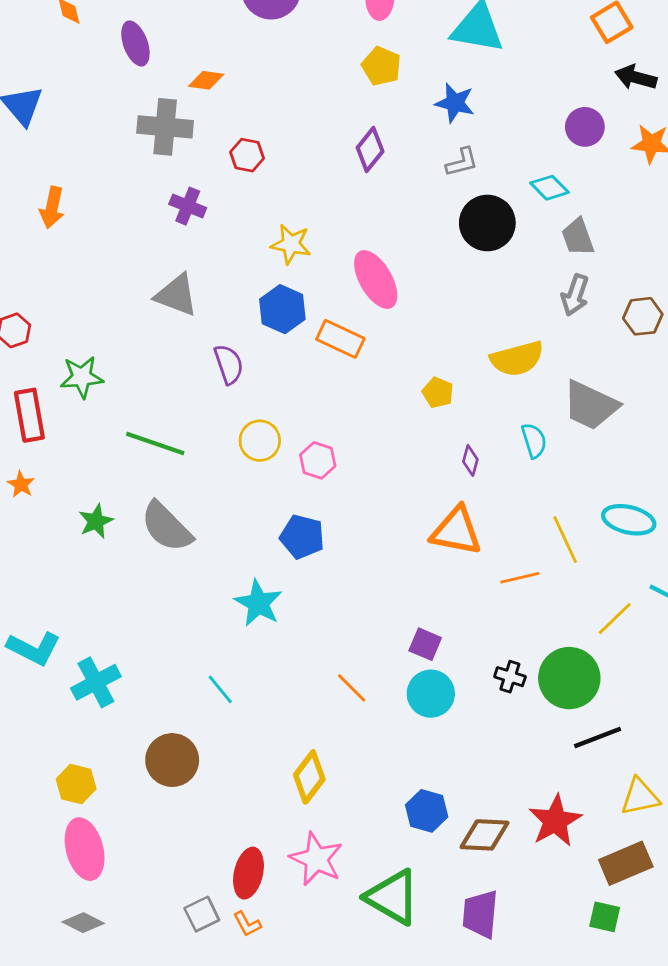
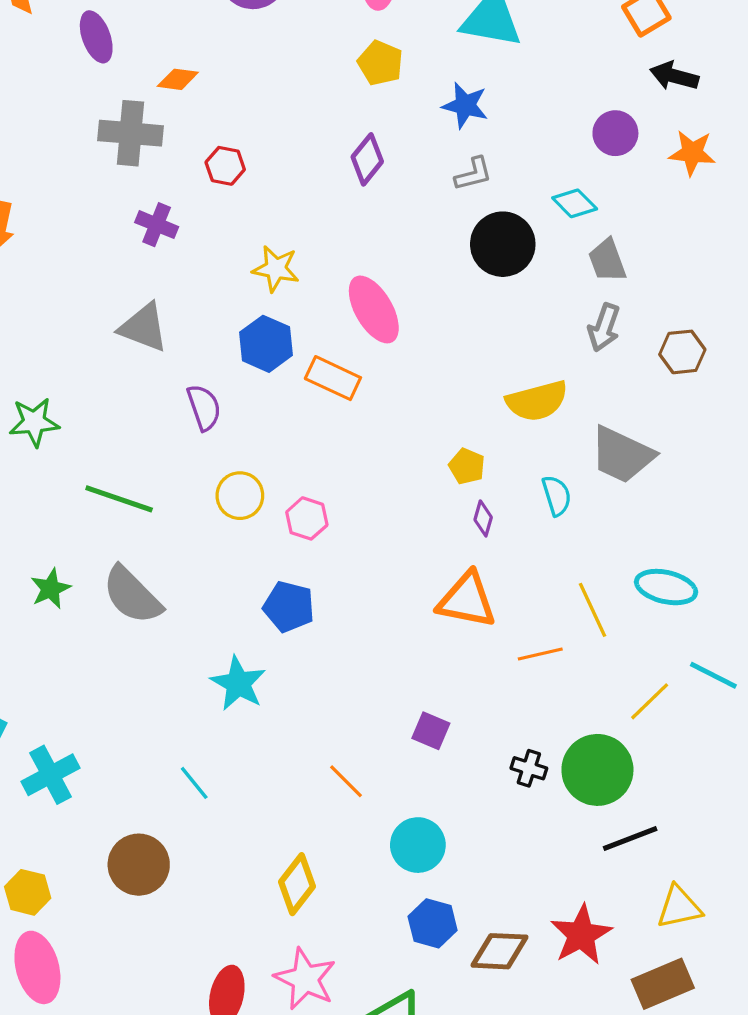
yellow pentagon: (438, 393) -> (467, 466), moved
cyan circle: (431, 694) -> (418, 845), moved

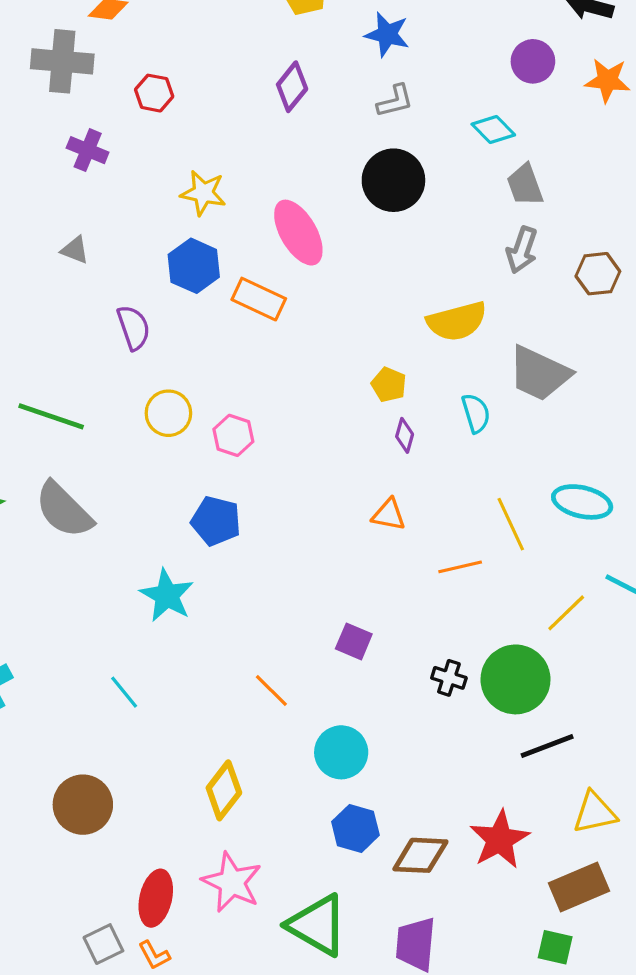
black circle: (503, 244) -> (393, 180), moved
gray triangle: (144, 327) -> (75, 250), size x0.6
orange triangle: (467, 600) -> (389, 515), size x0.6
brown circle: (139, 865) -> (83, 805), moved

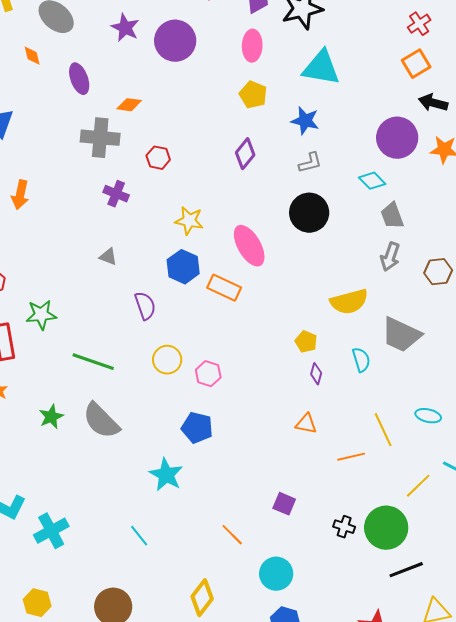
purple circle: (533, 61) -> (397, 138), size x1.5
cyan ellipse: (582, 502) -> (428, 416), size x0.7

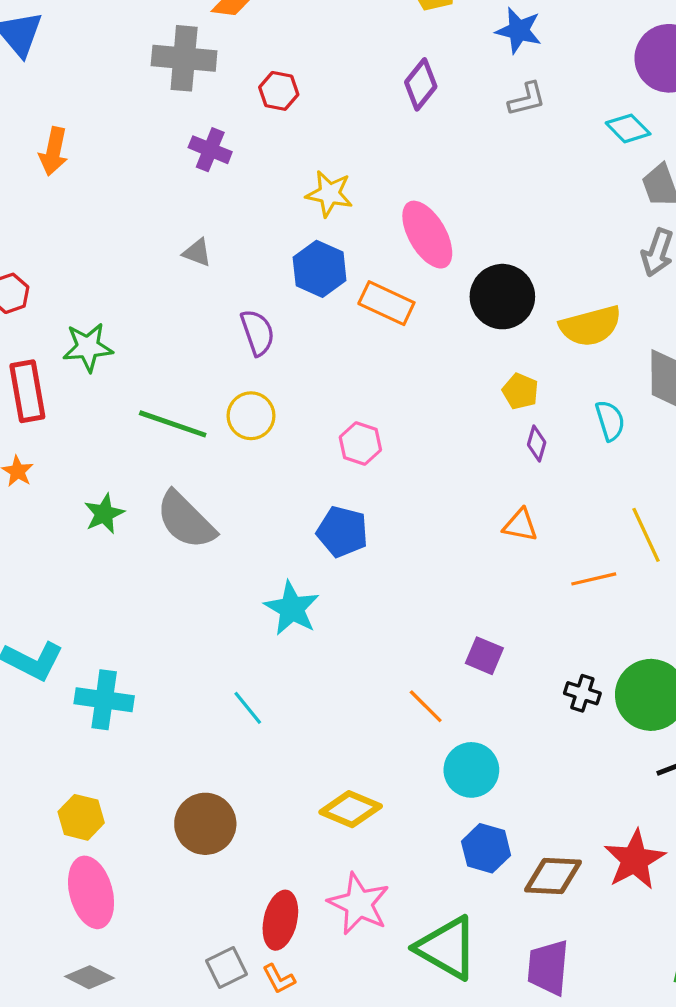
black circle: (309, 213) -> (502, 297), moved
yellow circle: (167, 360) -> (251, 416), moved
cyan cross: (51, 531) -> (104, 700), turned 36
orange line: (232, 535) -> (426, 706), moved
yellow diamond: (202, 598) -> (351, 809), turned 75

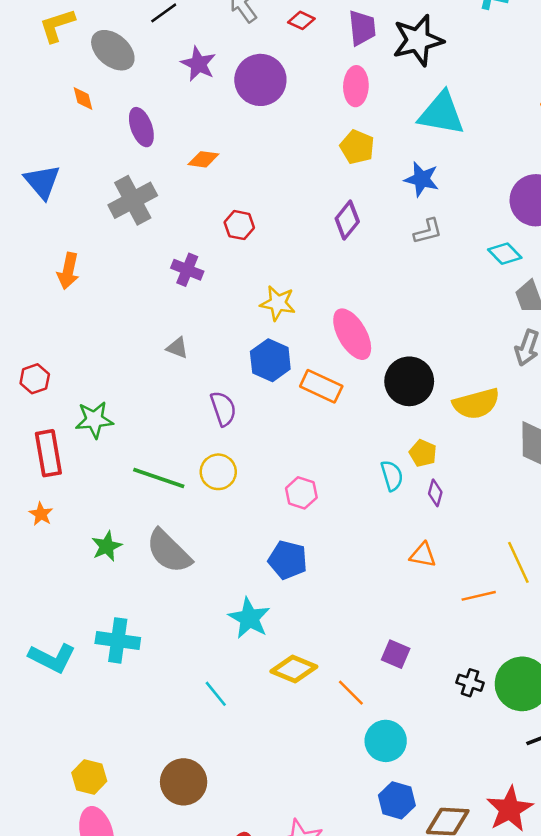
gray cross: (184, 58) -> (133, 200), moved, turned -33
cyan semicircle: (610, 421) -> (392, 476), moved
cyan cross: (104, 700) -> (118, 640), moved
yellow diamond: (351, 809) -> (294, 669), moved

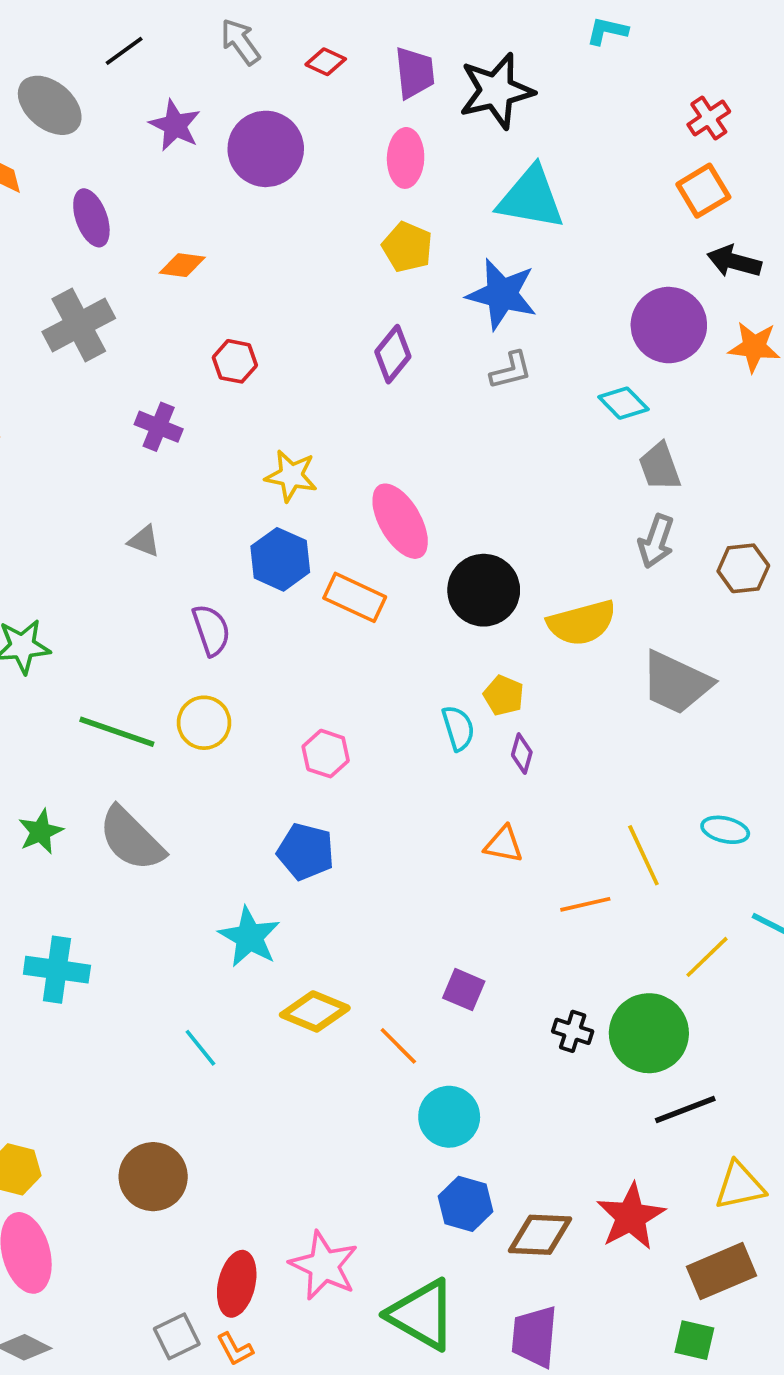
blue star: (422, 179) -> (502, 294), size x1.4

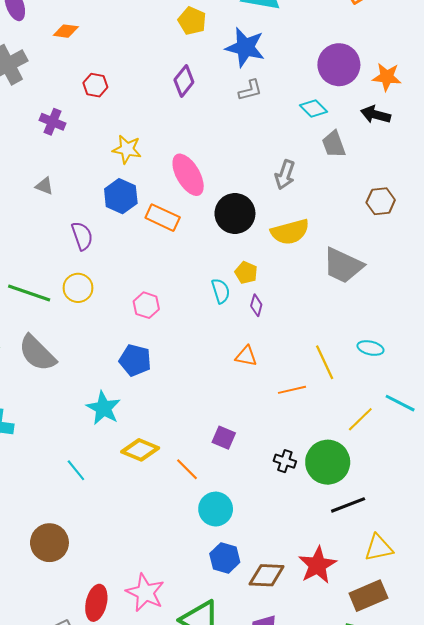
black arrow: (734, 261) -> (376, 115), moved
gray arrow: (656, 541) -> (285, 175), moved

